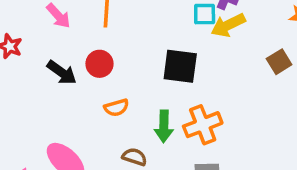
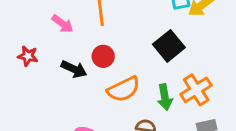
black square: (180, 66) -> (169, 46), turned -36
orange semicircle: (116, 108) -> (124, 89), size x1.6

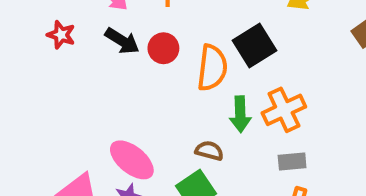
black arrow: (74, 69) -> (122, 41), moved
orange semicircle: (124, 89) -> (212, 68), moved, turned -64

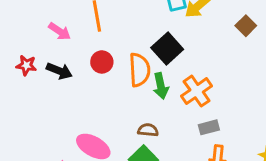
black arrow: (122, 41) -> (59, 71), moved
green arrow: (240, 114) -> (161, 86), moved

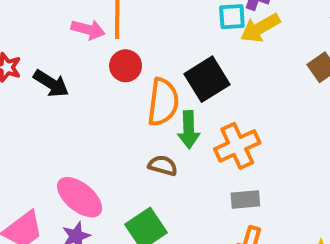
pink arrow: (60, 31) -> (88, 30), moved, turned -30
red circle: (102, 62) -> (126, 66), moved
brown semicircle: (148, 130) -> (163, 166), moved

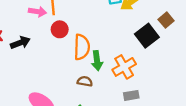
black square: (207, 79) -> (147, 36), moved
black arrow: (51, 83) -> (20, 43), turned -48

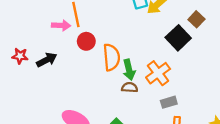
brown semicircle: (85, 81) -> (130, 87), moved

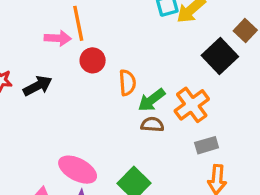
orange semicircle: (111, 57) -> (127, 83), size x0.7
green arrow: (129, 70) -> (152, 100), turned 66

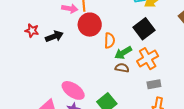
black square: (220, 56) -> (144, 29), moved
red circle: (93, 60) -> (90, 25), size x1.5

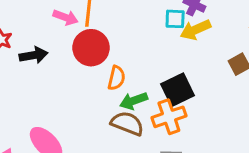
black square: (144, 29) -> (178, 90), moved
brown semicircle: (122, 68) -> (127, 123), size x1.5

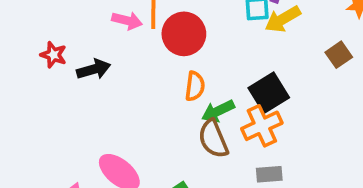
red circle: (91, 48) -> (184, 34), moved
brown semicircle: (127, 123) -> (213, 139), turned -128

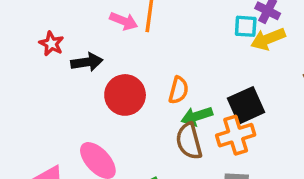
red circle: (184, 34) -> (125, 95), moved

